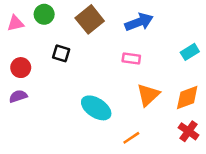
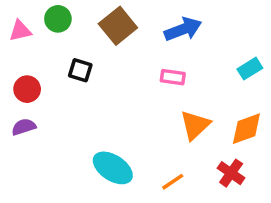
cyan ellipse: (96, 108) -> (113, 168), moved
red cross: (189, 131) -> (231, 173), moved

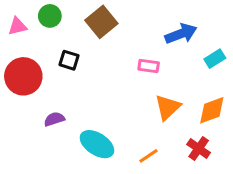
blue arrow: (183, 29) -> (181, 34), moved
red circle: (27, 89) -> (23, 76), size x1.6
purple semicircle: (24, 127) -> (54, 119), moved

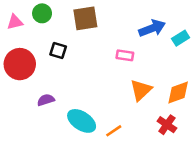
brown square: (101, 22) -> (85, 18), turned 30
cyan rectangle: (215, 59) -> (181, 38), moved
orange line: (149, 156) -> (114, 131), moved

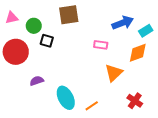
green circle: (42, 13) -> (34, 26), moved
orange diamond: (178, 92) -> (138, 53), moved
cyan ellipse: (82, 121) -> (66, 98), turned 30

